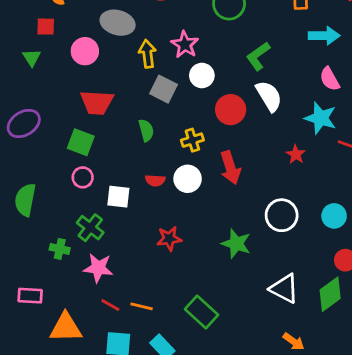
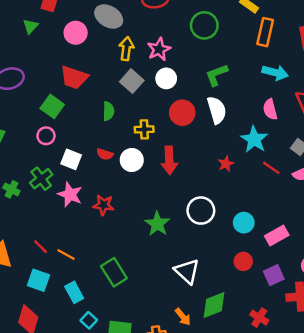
pink star: (98, 268) -> (70, 194), moved
green diamond: (330, 294) -> (214, 305), moved

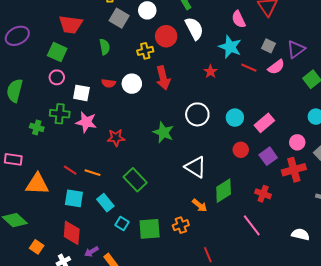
yellow cross: (144, 129) -> (145, 51), moved
green cross: (41, 179) -> (60, 114), turned -36
red star: (103, 205) -> (116, 138), moved

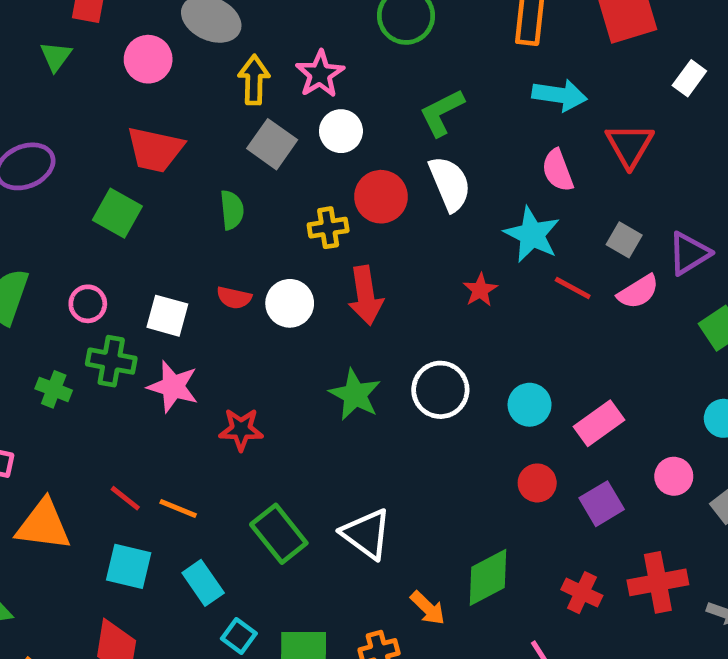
pink circle: (57, 77) -> (88, 304), moved
green star: (163, 132) -> (355, 395), moved
white triangle: (196, 167) -> (366, 534), moved
red cross: (294, 170) -> (658, 582), moved

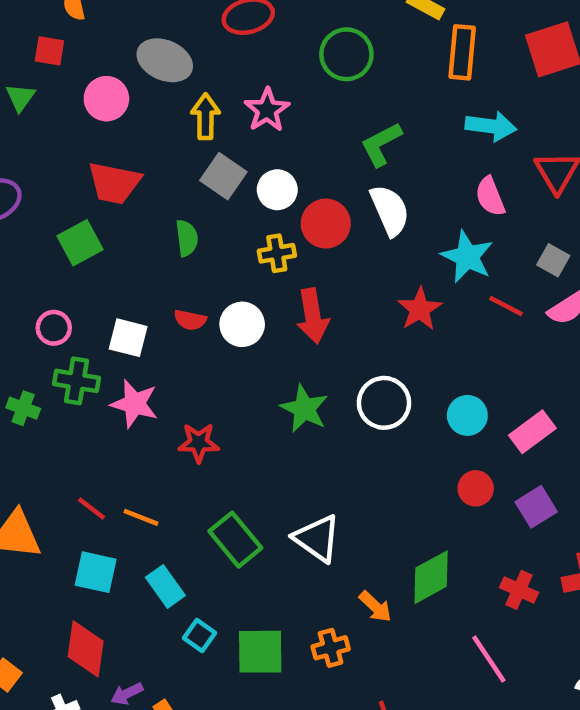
white circle: (341, 131) -> (277, 190), moved
green square: (117, 213) -> (80, 243), turned 33
red star: (480, 290) -> (420, 309), size x1.4

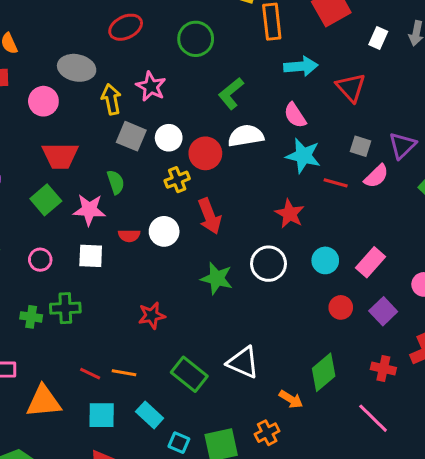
pink semicircle: (490, 196) -> (295, 115), moved
white semicircle: (390, 210) -> (246, 136), turned -64
red star: (420, 309) -> (290, 214), moved
green cross: (76, 381) -> (65, 308), moved
pink star: (134, 404) -> (89, 210), moved

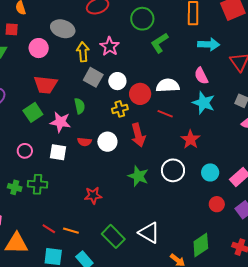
green L-shape: (231, 93) -> (160, 43), moved
red line: (336, 183) -> (165, 114), moved

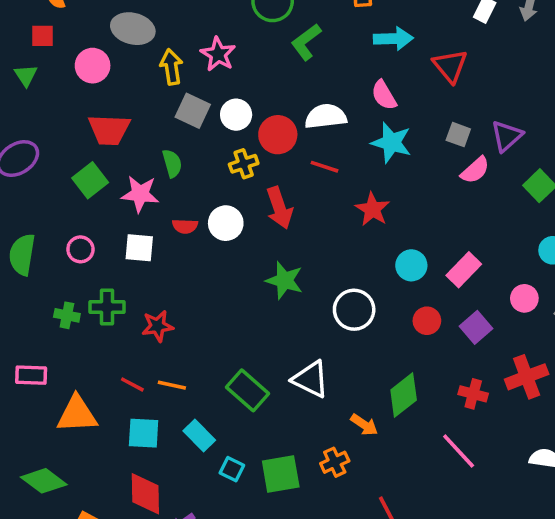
white circle: (173, 170) -> (354, 310), moved
red star: (93, 195) -> (158, 326), moved

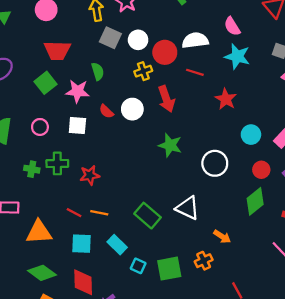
red semicircle: (185, 226) -> (106, 111), turned 42
green diamond: (404, 395) -> (255, 201), moved
green diamond: (44, 481) -> (42, 273), moved

